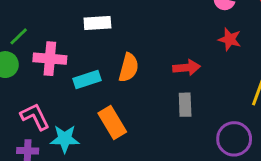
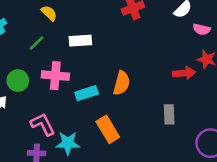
white rectangle: (97, 23) -> (80, 41), moved
green line: (19, 36) -> (37, 43), moved
red arrow: (187, 68) -> (184, 73), moved

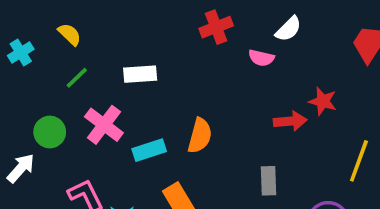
yellow semicircle: (49, 13) -> (70, 34), moved
pink semicircle: (202, 29) -> (261, 58), moved
pink cross: (55, 76) -> (104, 125), turned 32

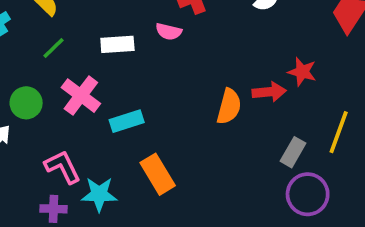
pink semicircle: (261, 58) -> (169, 32), moved
orange semicircle: (200, 136) -> (229, 106), moved
gray rectangle: (269, 181) -> (293, 152), moved, turned 32

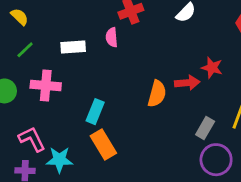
pink semicircle: (169, 32) -> (112, 37), turned 72
pink cross: (81, 96) -> (46, 85), turned -32
cyan rectangle: (127, 121) -> (95, 112), moved, turned -50

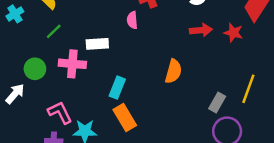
white rectangle: (73, 47) -> (97, 44), moved
red star: (212, 68) -> (233, 33), moved
red arrow: (187, 83) -> (201, 30), moved

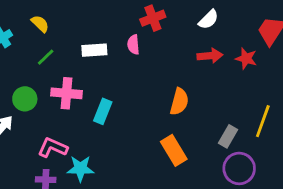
white rectangle: (97, 44) -> (94, 50), moved
cyan rectangle: (117, 88) -> (103, 111), moved
pink L-shape: (60, 112) -> (53, 148), turned -40
orange rectangle: (125, 117) -> (174, 150), moved

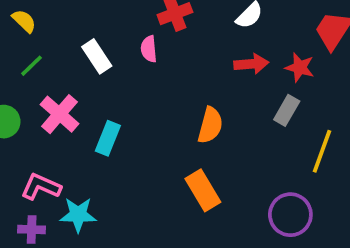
white rectangle: (94, 50) -> (97, 56), turned 60
pink cross: (67, 93) -> (59, 114), turned 36
gray rectangle: (228, 136) -> (287, 110), moved

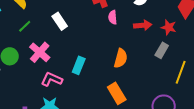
pink semicircle: (149, 49) -> (113, 17), moved
cyan rectangle: (108, 138) -> (79, 65), moved
pink L-shape: (41, 187) -> (52, 79), moved

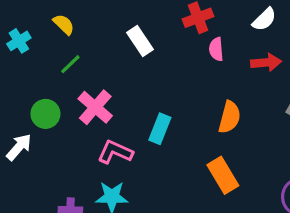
white rectangle: (60, 21) -> (140, 41), moved

